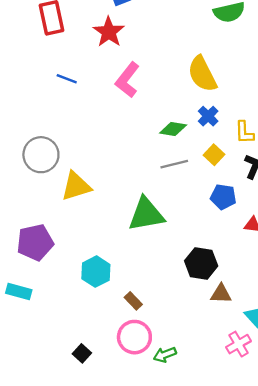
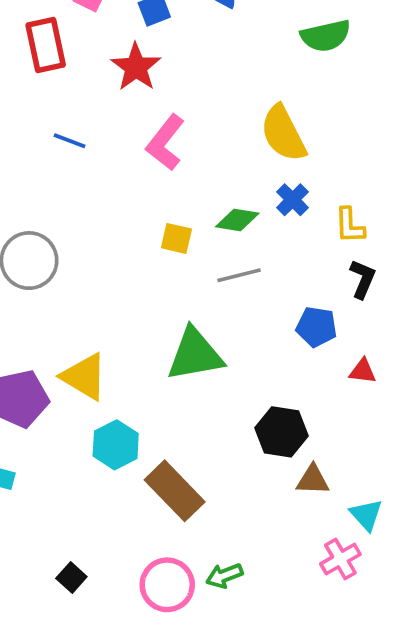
yellow square: (214, 155) -> (176, 238), moved, turned -30
yellow triangle: (76, 186) -> (84, 377), moved, turned 48
brown rectangle: (133, 301) -> (175, 491), size x2.0
pink circle: (134, 337) -> (167, 585), moved
black square: (82, 353) -> (71, 577), moved

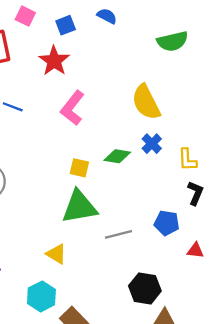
gray line: (239, 275) -> (118, 234), moved
green triangle: (195, 355) -> (79, 207), moved
yellow triangle: (84, 377) -> (56, 254), moved, size x0.7

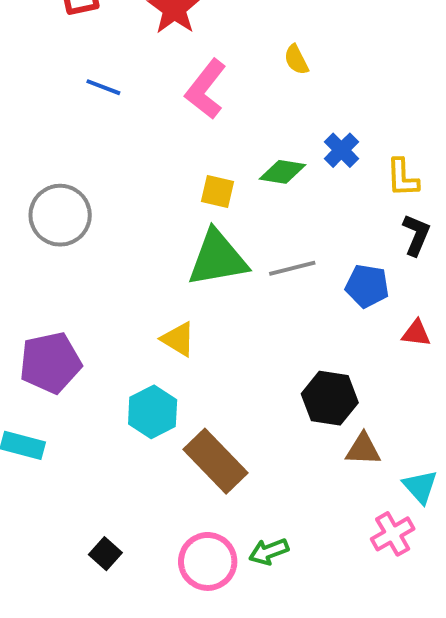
yellow semicircle: (146, 102) -> (296, 60), moved, size x0.5
gray line: (118, 234) -> (292, 268), moved

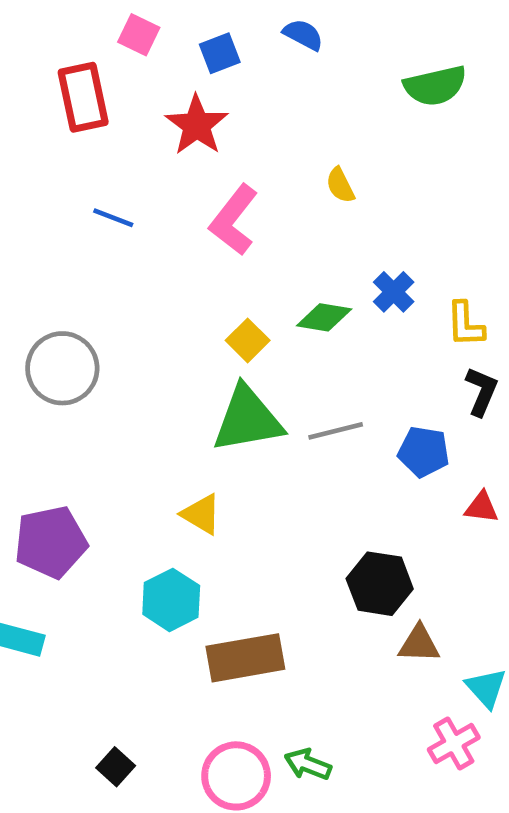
yellow square: (218, 192) -> (248, 340), turned 32
brown rectangle: (216, 461) -> (245, 658), turned -56
green arrow: (269, 552) -> (308, 764), turned 42

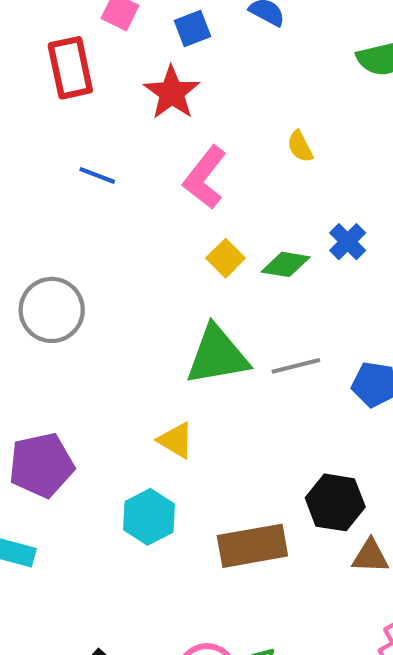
yellow square: (248, 340) -> (226, 258), moved
brown rectangle: (245, 658) -> (252, 546), moved

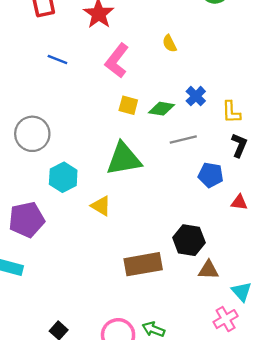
yellow square: (226, 258) -> (128, 105), turned -30
gray line: (296, 366) -> (183, 140), moved
cyan hexagon: (149, 517) -> (63, 177), moved

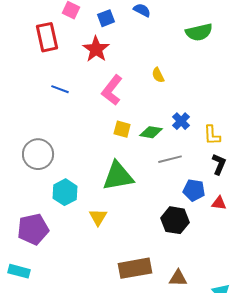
red triangle: (239, 202) -> (219, 203), moved
yellow triangle: (101, 206) -> (98, 217), turned 30
black hexagon: (189, 240) -> (175, 220), moved
brown triangle: (208, 270) -> (178, 278), moved

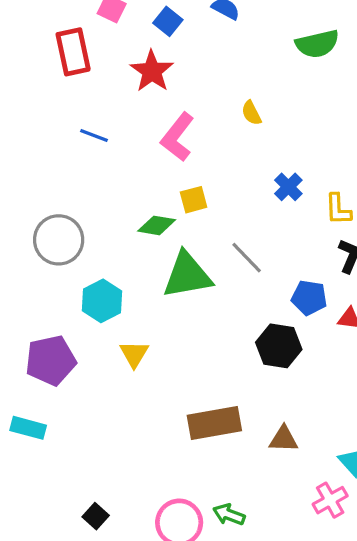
blue square: (106, 18) -> (168, 21), turned -30
yellow square: (122, 129) -> (194, 200), turned -30
green diamond: (151, 132) -> (157, 225), moved
gray line: (170, 159) -> (247, 258), moved, turned 60
yellow triangle: (98, 217) -> (134, 354), moved

